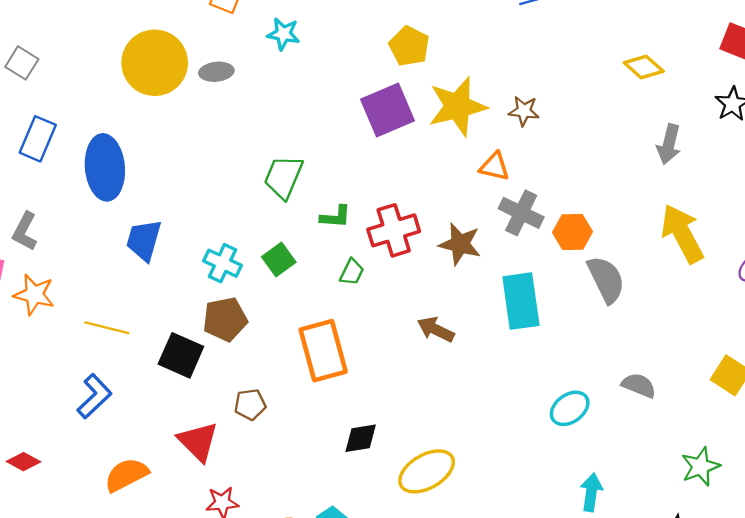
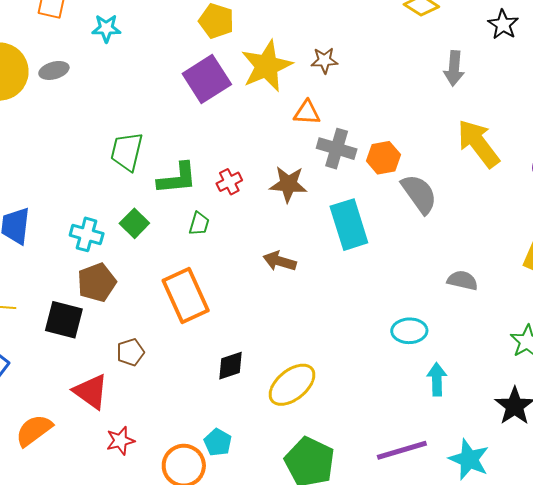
green L-shape: (336, 217) -> (177, 178), size x1.5
red cross: (394, 230) -> (229, 182), size x0.6
cyan ellipse: (570, 408) -> (409, 331), moved, turned 44

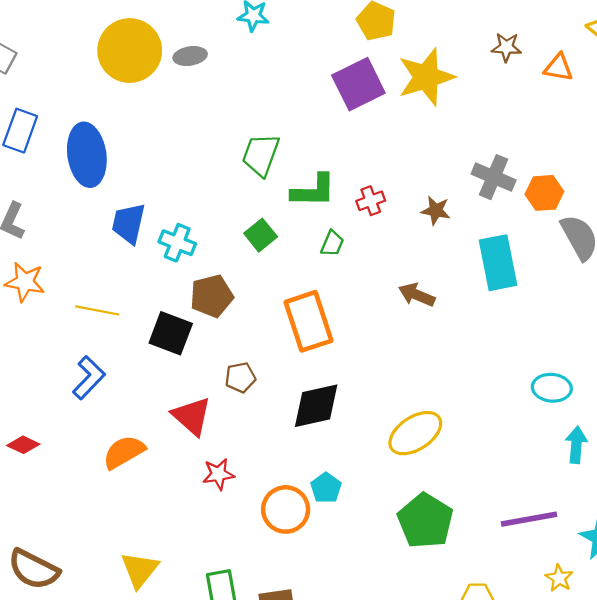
brown star: (324, 60) -> (506, 47), moved
orange triangle: (307, 113) -> (558, 68), moved
brown star: (288, 184) -> (436, 210), size x0.7
cyan cross: (87, 234) -> (177, 243), moved
black diamond: (231, 366) -> (316, 406), moved, size x1.5

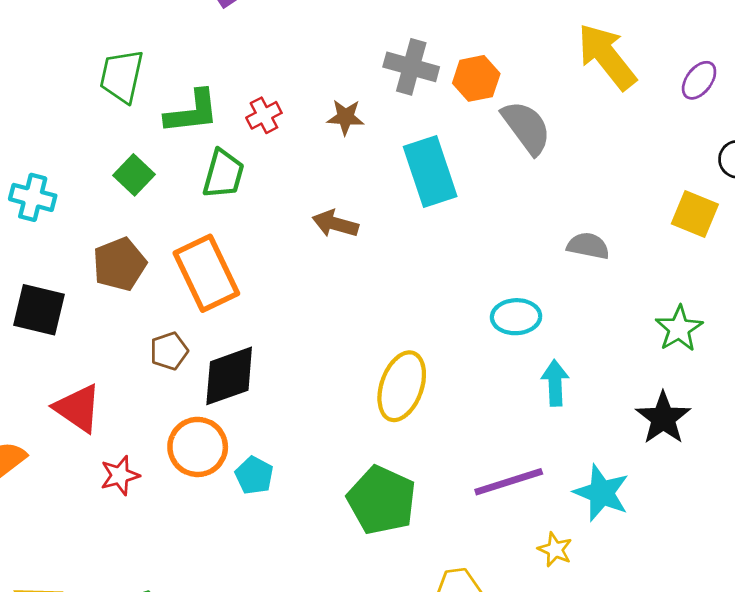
green trapezoid: (332, 243) -> (223, 174), size x1.5
brown pentagon: (212, 296) -> (119, 264), moved
brown pentagon: (240, 377) -> (169, 351), moved
yellow ellipse: (415, 433) -> (402, 386), moved, turned -30
orange circle: (286, 509) -> (198, 447), moved

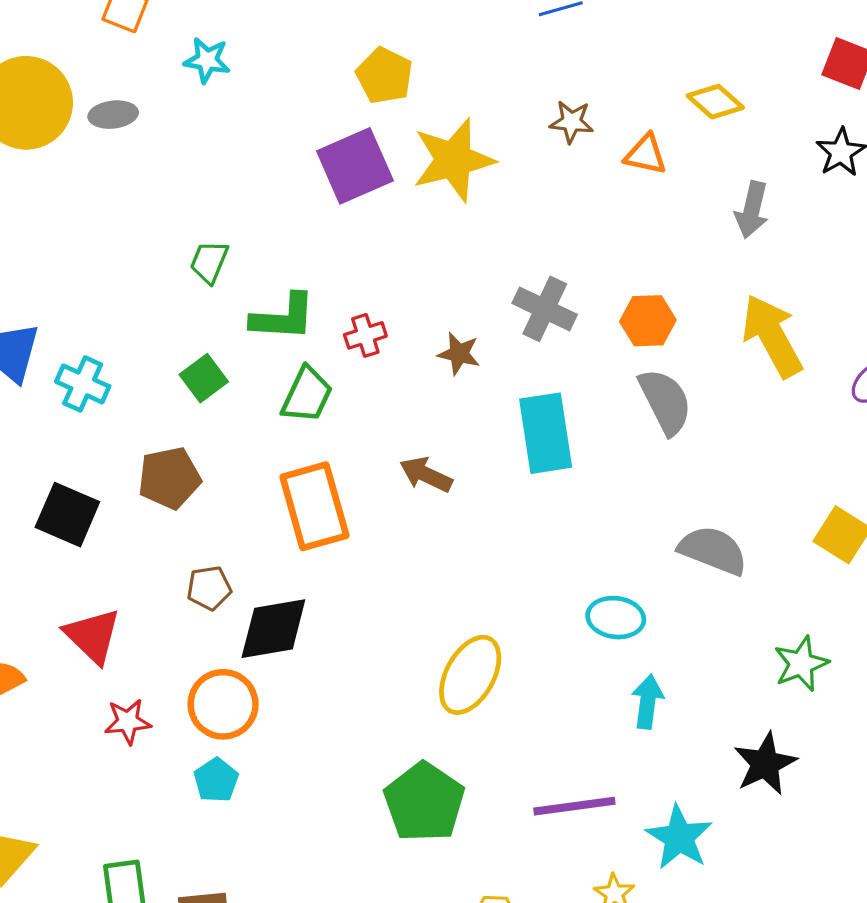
green trapezoid: (122, 76) -> (209, 262), size x0.7
orange hexagon: (476, 78) -> (648, 321), moved
gray semicircle: (588, 246) -> (713, 550), size x1.4
orange rectangle: (206, 273) -> (314, 506), moved
cyan pentagon: (254, 475) -> (216, 780), moved

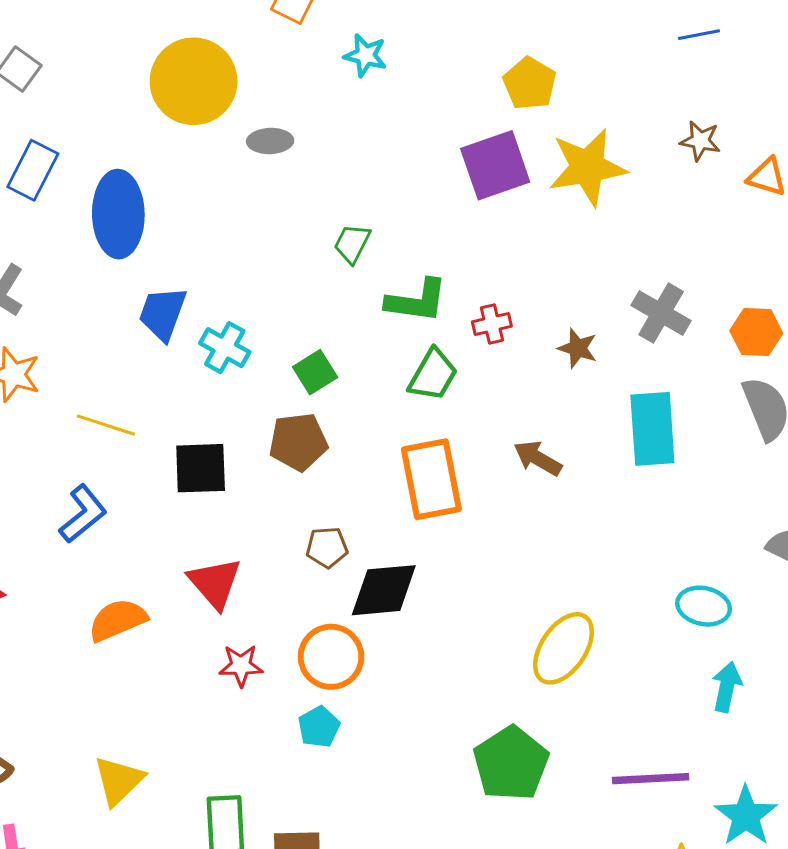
gray ellipse: (113, 115) -> (270, 141), moved
green square: (204, 378) -> (315, 372), moved
black square: (67, 515) -> (201, 468), turned -30

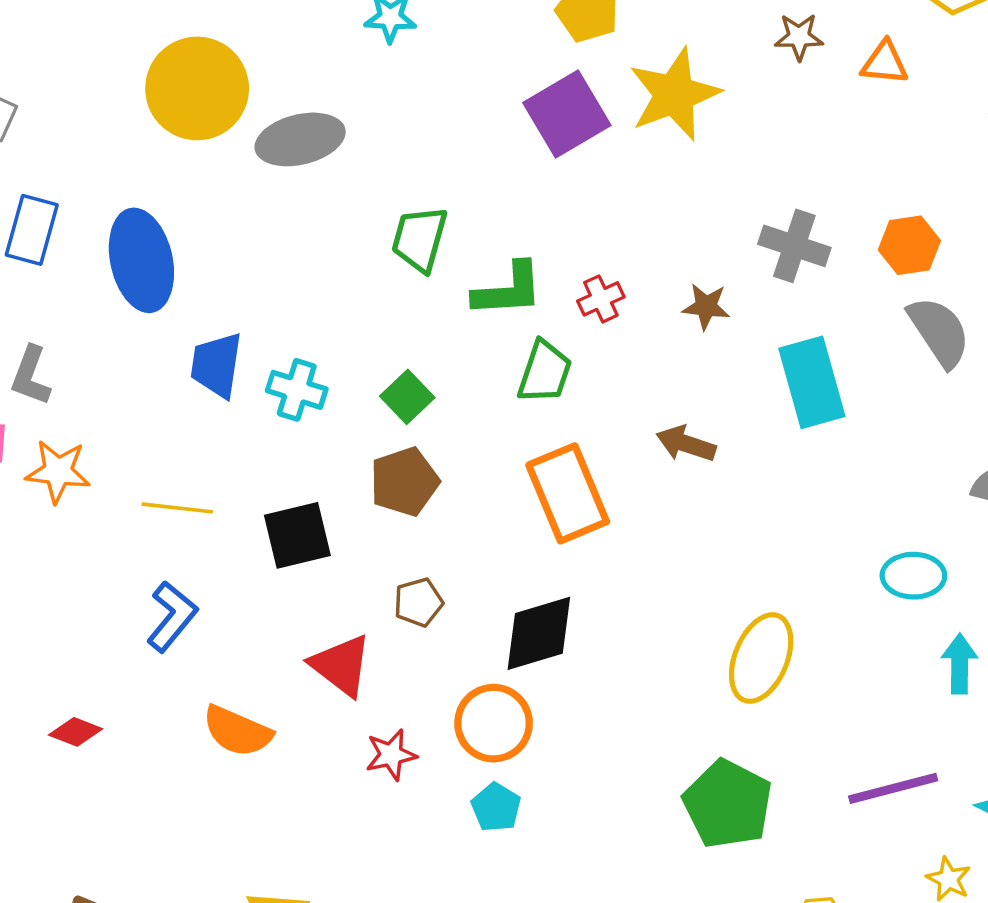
gray ellipse: (270, 141) -> (300, 139), size x1.6
green trapezoid: (352, 244) -> (420, 239), size x1.4
brown pentagon: (327, 547) -> (418, 602), moved
orange semicircle: (118, 620) -> (237, 731), turned -122

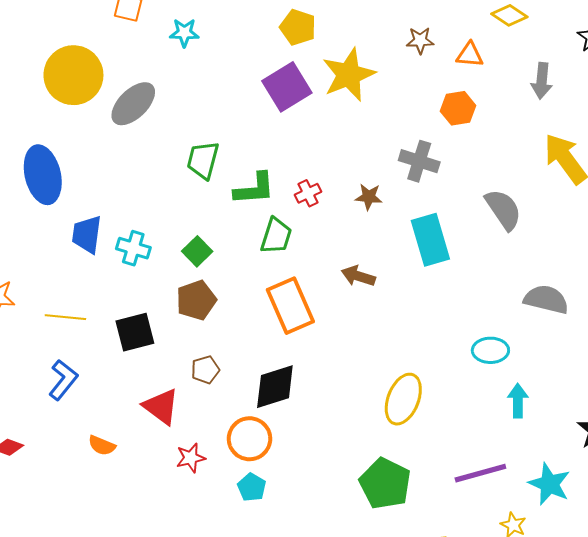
gray ellipse: (300, 139) -> (133, 104), turned -30
orange hexagon: (909, 245) -> (458, 108), moved
orange semicircle: (237, 731) -> (102, 445), size x0.7

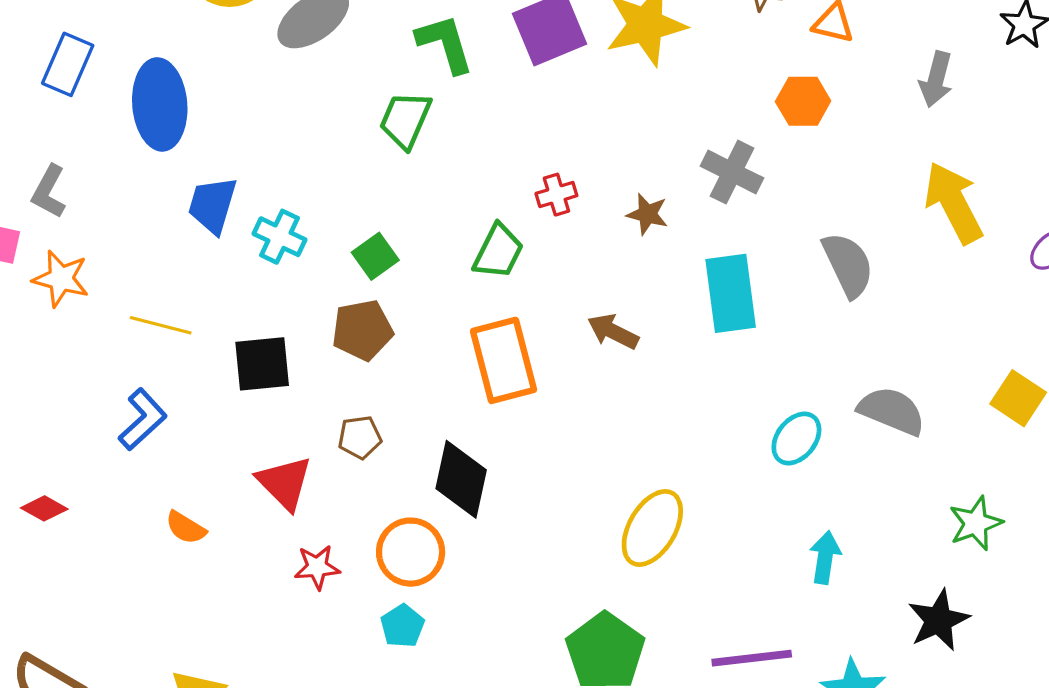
green L-shape: (254, 189) -> (445, 44), moved, turned -111
cyan ellipse: (490, 350) -> (796, 438), moved, turned -60
black diamond: (275, 387) -> (461, 479), turned -69

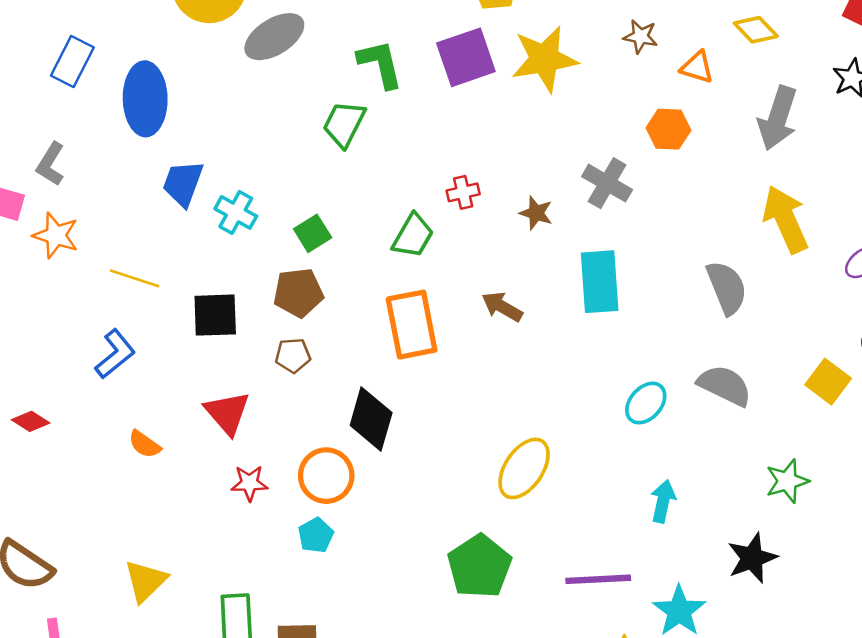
gray arrow: (936, 79) -> (778, 118), size x1.4
gray semicircle: (848, 265) -> (727, 288), moved
brown pentagon: (360, 437) -> (293, 355), moved

